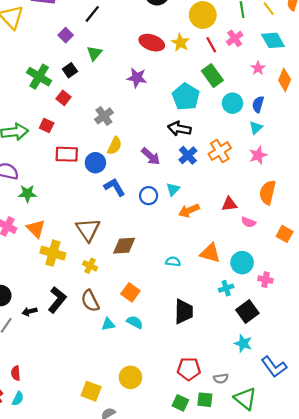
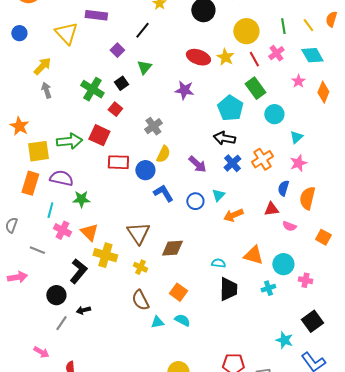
blue semicircle: (258, 104) -> (283, 188), moved
red square: (47, 126) -> (99, 135), size x1.5
black L-shape: (57, 300) -> (78, 271), moved
black trapezoid: (184, 311) -> (228, 289), moved
black square: (247, 311) -> (312, 321), moved

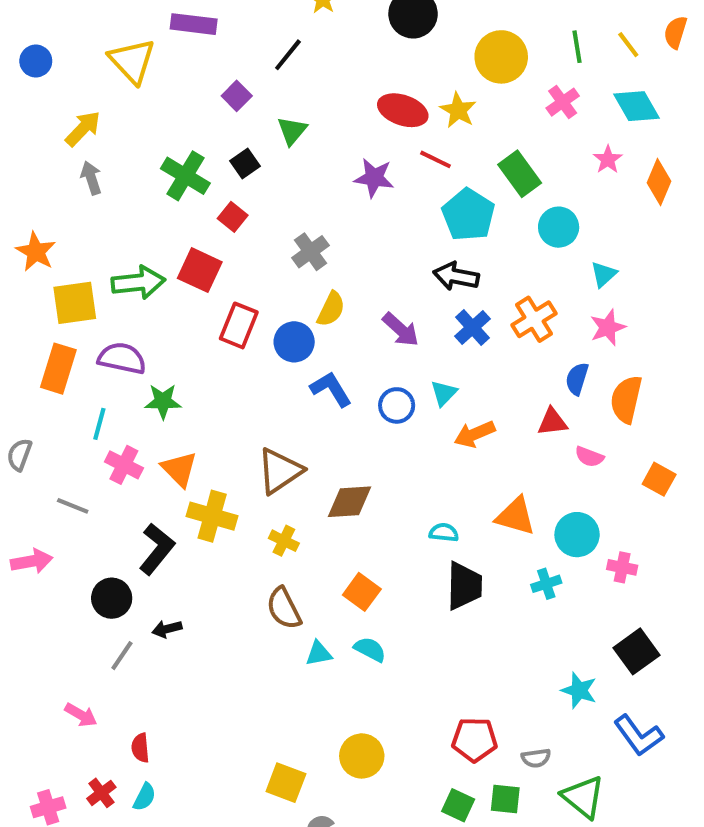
red line: (254, 59) -> (436, 159), moved, turned -35
red rectangle: (118, 162) -> (239, 325), turned -70
brown triangle: (138, 233) -> (280, 471), turned 30

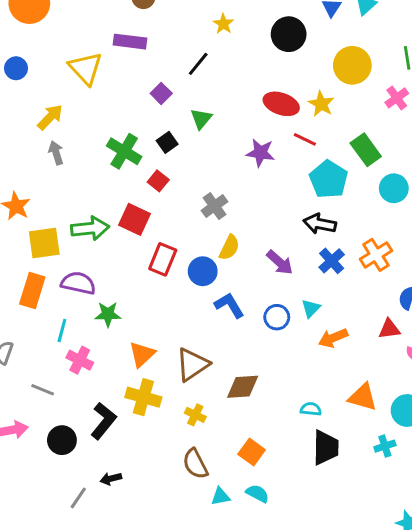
orange triangle: (179, 469) -> (142, 354), moved, turned 32
black circle: (112, 598) -> (62, 440), moved

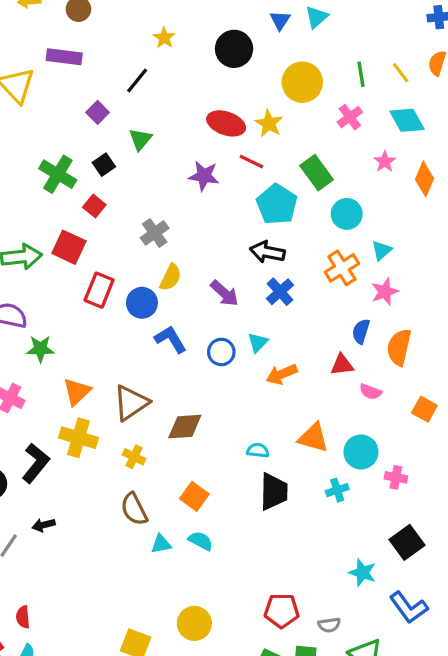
orange cross: (376, 255) -> (342, 268), moved

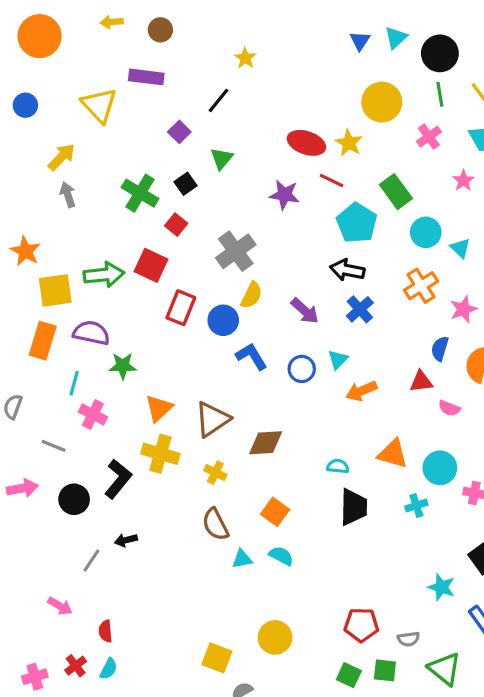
black circle: (234, 49) -> (440, 53), moved
gray cross: (155, 233) -> (236, 251), size x1.4
cyan triangle: (382, 250) -> (460, 248), moved, turned -35

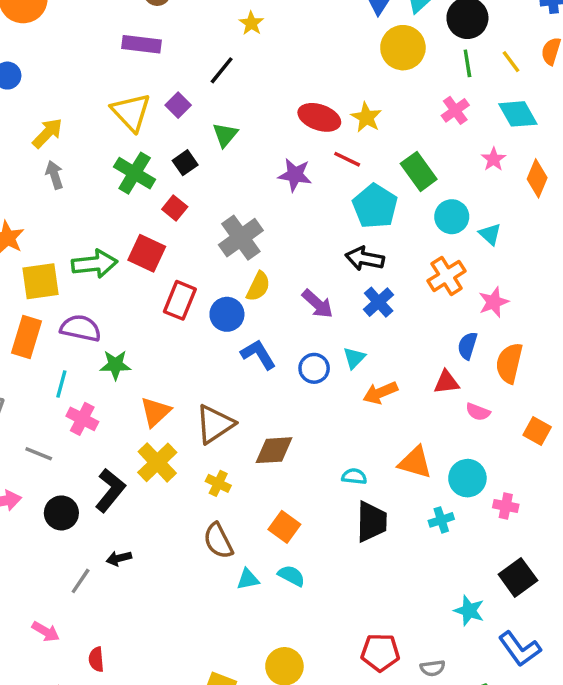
yellow circle: (382, 102) -> (403, 48), moved
yellow triangle: (99, 105) -> (131, 112), moved
yellow cross: (160, 454) -> (157, 462), turned 30

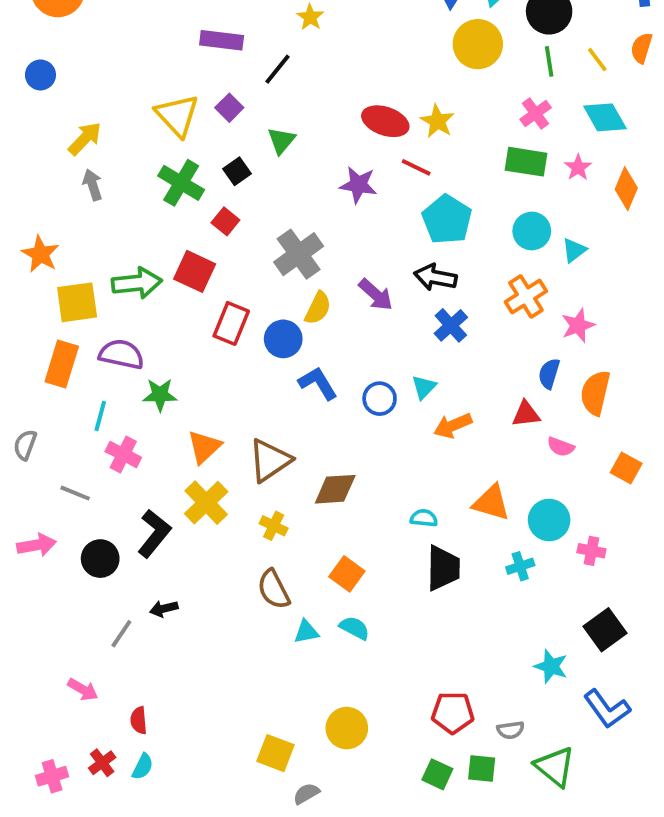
purple rectangle: (142, 44) -> (222, 40), moved
green rectangle: (419, 171) -> (526, 162), moved, turned -45
cyan triangle: (490, 234) -> (574, 250), turned 40
purple arrow: (318, 304) -> (376, 295), moved

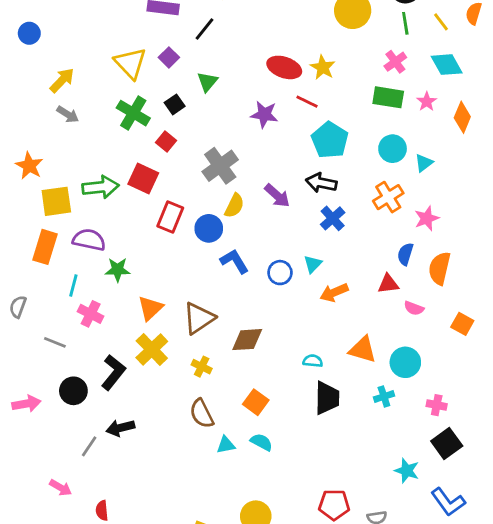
gray arrow: (92, 185) -> (68, 114), turned 140
pink arrow: (37, 545) -> (26, 404), moved
pink cross: (591, 551) -> (437, 405), moved
black arrow: (164, 609) -> (120, 428), size x1.4

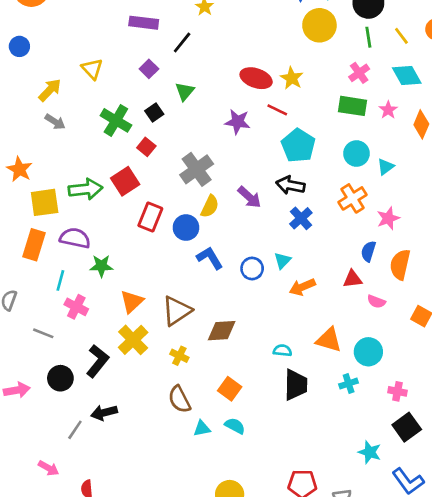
yellow triangle: (130, 63) -> (92, 69), moved, size x0.7
red square: (143, 179) -> (125, 181), turned 32

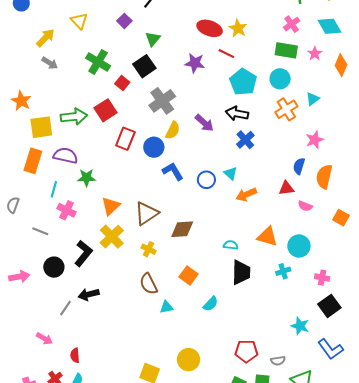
black square: (154, 113) -> (144, 66), moved, size x1.5
cyan circle: (356, 154) -> (280, 79), moved
orange cross: (353, 198) -> (286, 109), moved
cyan triangle: (282, 261) -> (231, 173), turned -32
cyan semicircle: (235, 426) -> (211, 304), moved, turned 105

